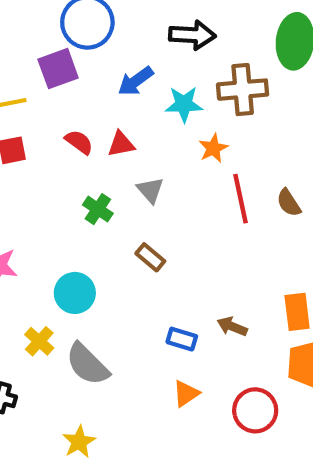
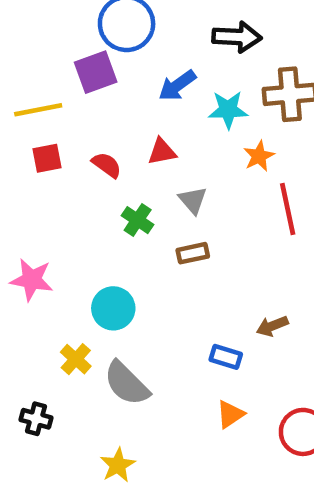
red semicircle: (79, 142) -> (107, 165), moved
brown rectangle: (150, 257) -> (193, 253), moved, turned -52
brown arrow: (232, 327) -> (272, 326), moved, turned -44

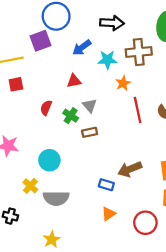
red semicircle: (107, 165) -> (46, 108), moved, turned -104
green cross: (138, 220) -> (71, 116), moved
brown arrow: (272, 326) -> (130, 169), size x1.5
gray semicircle: (127, 383) -> (56, 198), turned -45

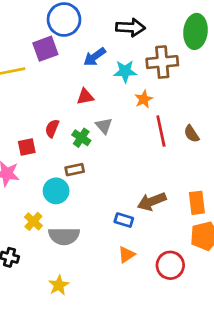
red square: (16, 84) -> (27, 147), moved
brown rectangle: (90, 132) -> (75, 170), moved

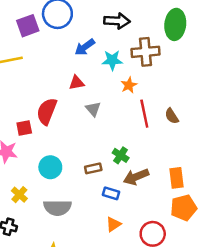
purple square: (45, 49) -> (28, 26), moved
red semicircle: (52, 128) -> (47, 111), size x1.6
green cross: (81, 138) -> (121, 155), moved
brown rectangle: (75, 170) -> (93, 168), moved
yellow cross: (33, 221) -> (19, 195), moved

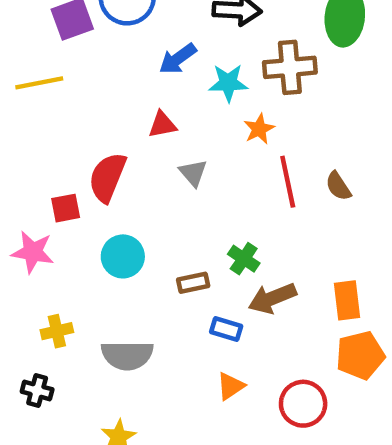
cyan circle: (50, 167) -> (123, 256), moved
yellow cross: (19, 195) -> (57, 331), turned 35

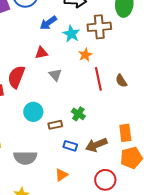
cyan star: (228, 83) -> (71, 34), turned 30
cyan circle: (123, 256) -> (33, 112), moved
brown arrow: (272, 298) -> (96, 145), moved
orange triangle: (231, 386) -> (61, 175), moved

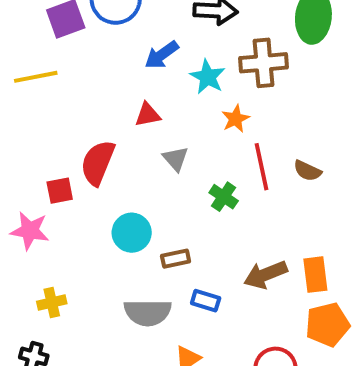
brown semicircle: (121, 81) -> (307, 171), turned -32
green cross: (78, 114) -> (224, 197), moved
brown arrow: (96, 145) -> (265, 275), moved
gray semicircle: (25, 158) -> (148, 313), moved

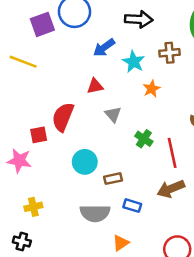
brown cross: (263, 63) -> (170, 53), size x0.7
yellow line: (36, 77) -> (23, 62), turned 32
red line: (261, 167) -> (172, 153), moved

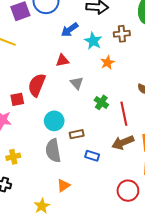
gray semicircle: (95, 213) -> (53, 151), moved, turned 80
orange triangle: (121, 243) -> (63, 185), moved

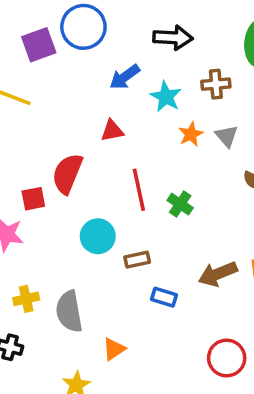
gray triangle: (77, 83) -> (227, 136), moved
red line: (124, 114) -> (139, 190), moved
gray semicircle: (53, 151) -> (69, 311), moved

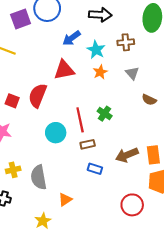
red triangle: (112, 131) -> (64, 70), size x1.5
orange star: (191, 134) -> (100, 72), moved
red line: (139, 190) -> (80, 120), moved
red square: (33, 199) -> (12, 101), moved, turned 32
brown rectangle: (137, 260) -> (88, 144), moved

